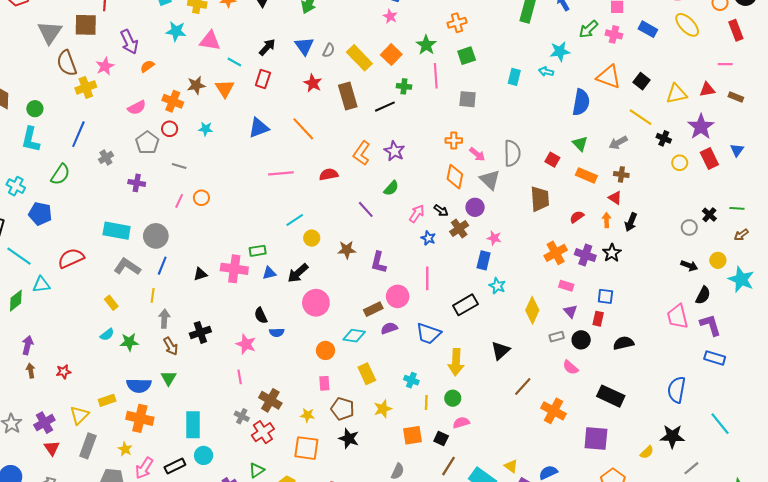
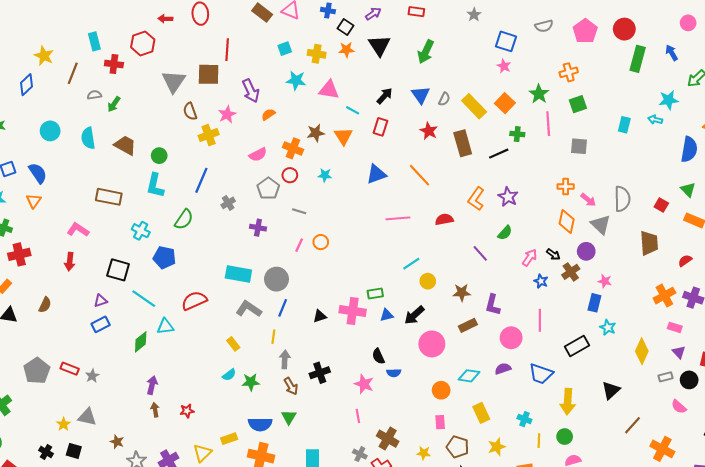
brown semicircle: (67, 63) -> (190, 111), size x0.7
brown rectangle: (373, 309) -> (468, 325), moved

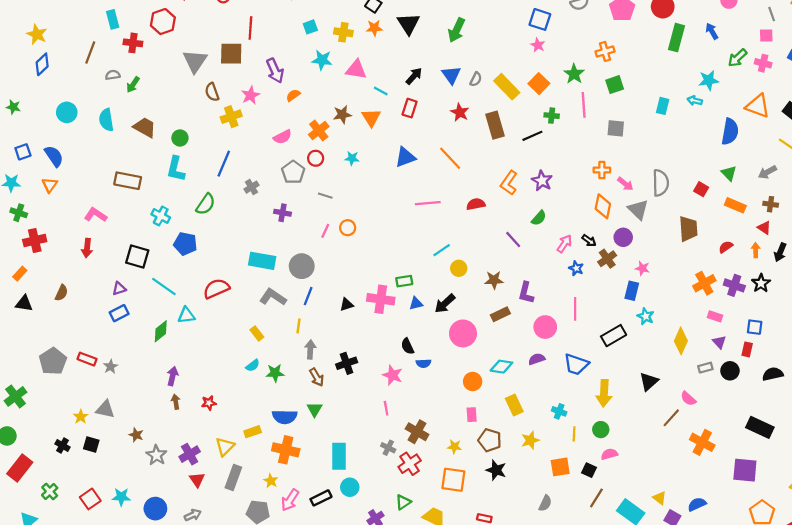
yellow star: (44, 56) -> (37, 34), moved
orange cross: (293, 148) -> (319, 131), turned 30
pink semicircle: (679, 407) -> (688, 399), moved

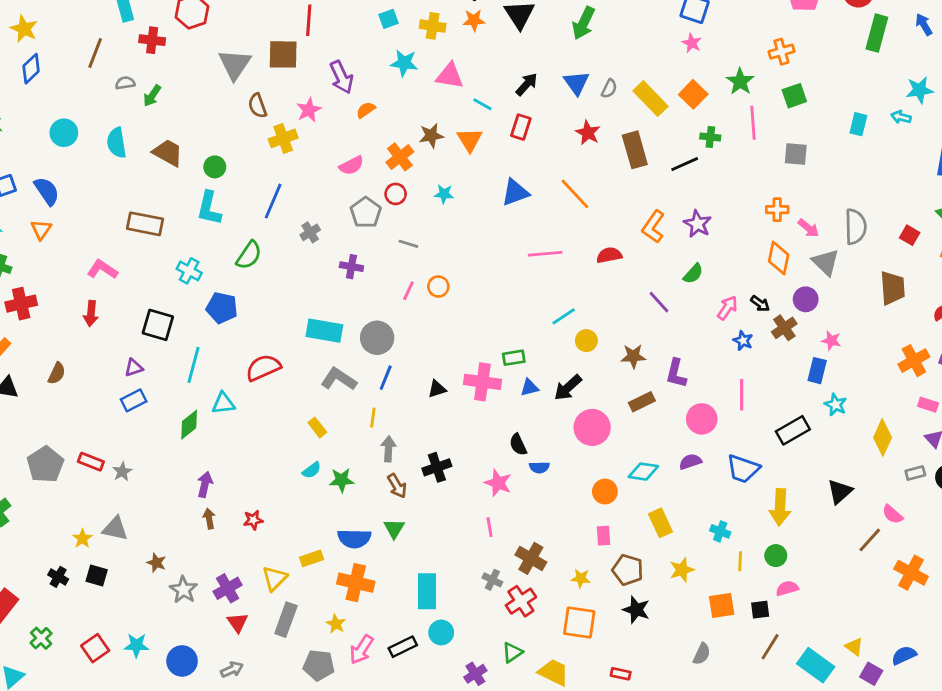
cyan line: (164, 286) -> (193, 365), turned 70
black square: (589, 470) -> (760, 610), turned -32

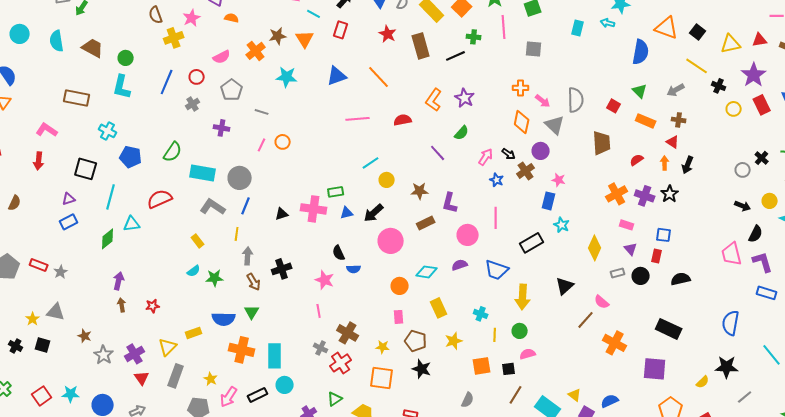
orange semicircle: (366, 110) -> (232, 18), turned 48
red circle: (396, 194) -> (197, 77), moved
cyan star: (444, 194) -> (287, 77), size x1.5
green semicircle: (249, 255) -> (173, 152), moved
orange cross: (356, 583) -> (242, 350), moved

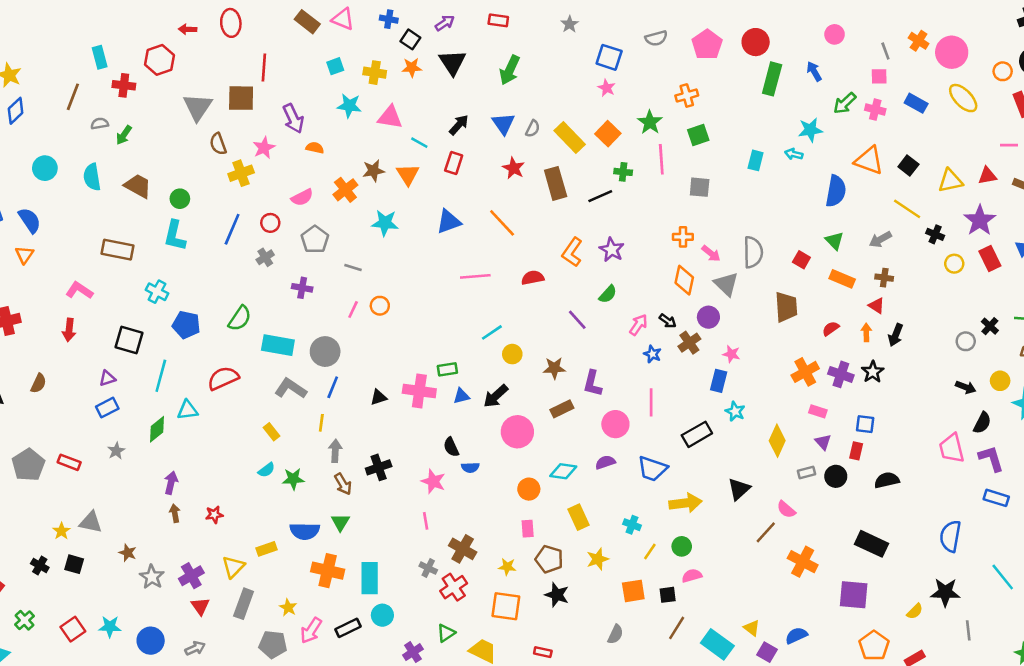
gray star: (61, 272) -> (116, 451), moved
yellow arrow: (523, 297) -> (686, 503), turned -100
yellow line: (495, 335) -> (650, 551), turned 32
gray line: (745, 397) -> (968, 630), turned -56

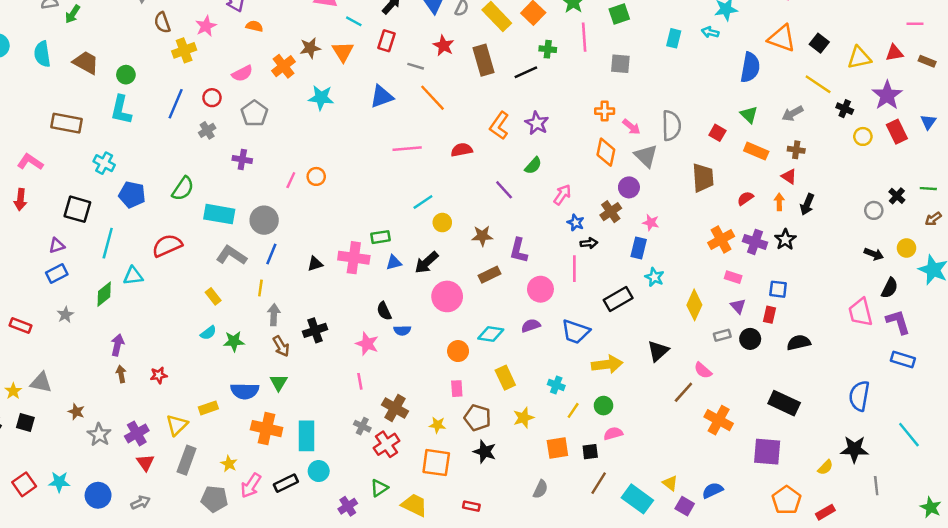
gray line: (353, 267) -> (416, 66), moved
black arrow: (668, 321) -> (589, 243), moved, turned -42

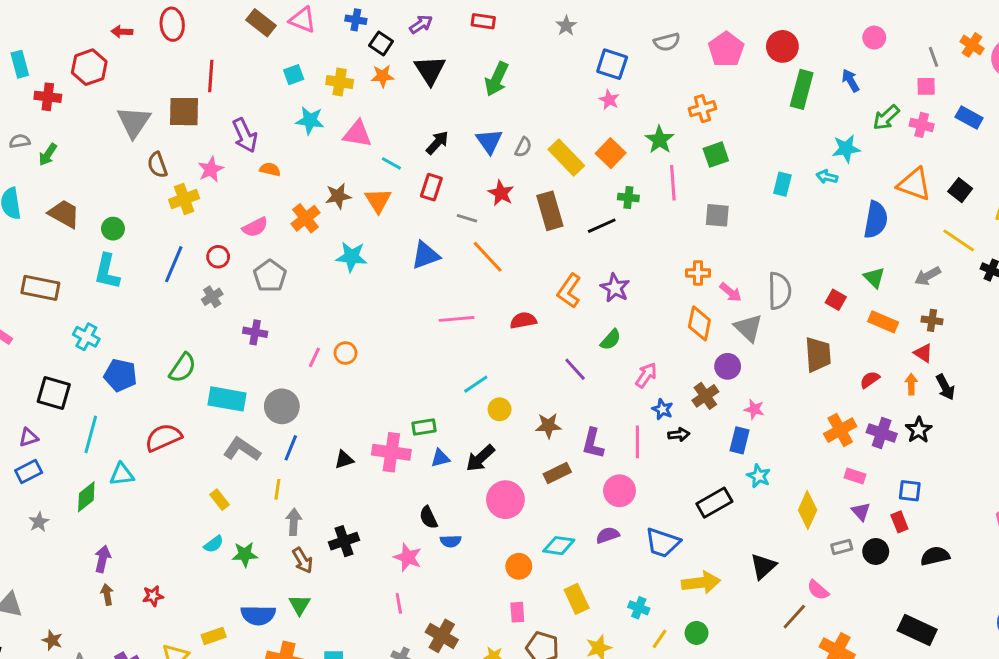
black arrow: (807, 204) -> (945, 387), turned -50
pink line: (574, 269) -> (637, 442), moved
red rectangle: (770, 315) -> (899, 522), turned -35

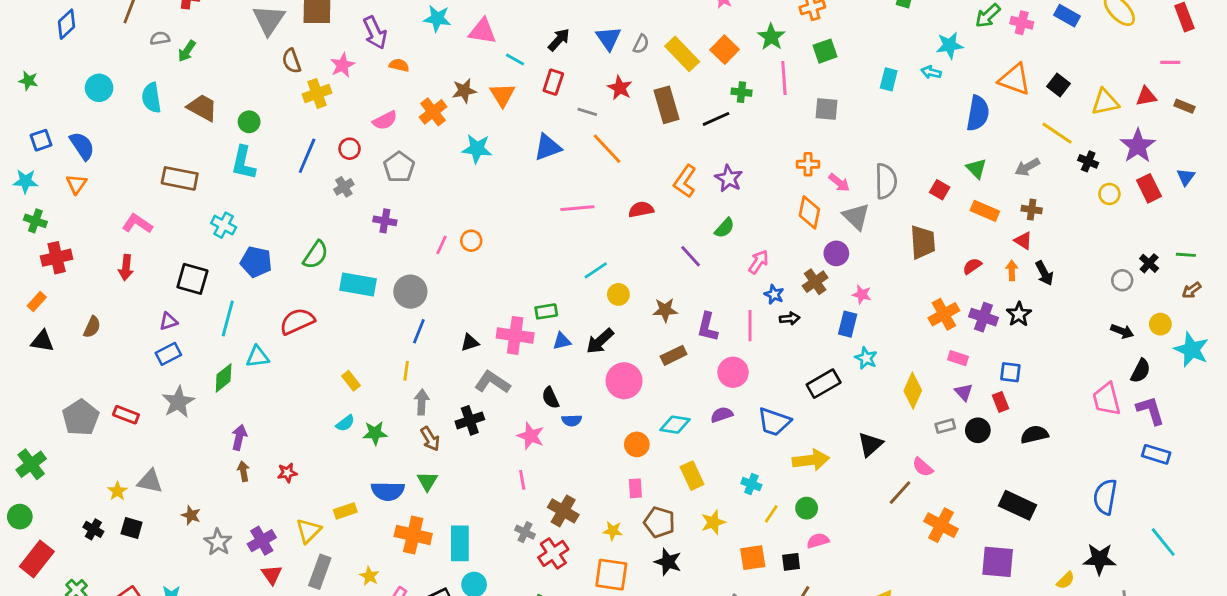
gray L-shape: (242, 449) -> (492, 382), moved
gray star: (39, 522) -> (178, 402), size x1.6

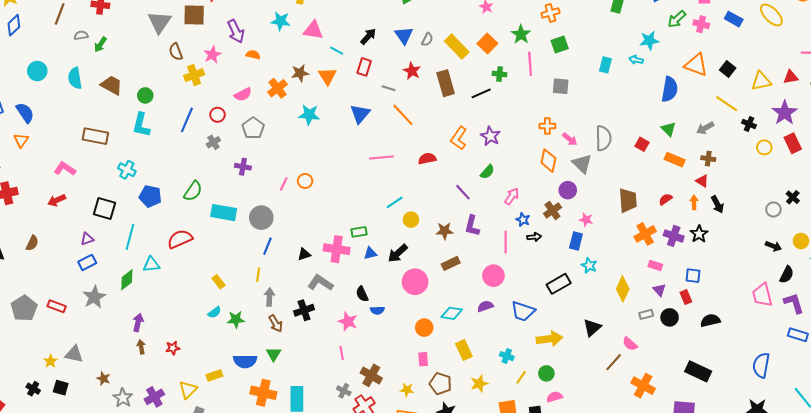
blue triangle: (548, 147) -> (360, 114), turned -30
brown trapezoid: (923, 242) -> (628, 200), moved
red arrow: (126, 268) -> (57, 200), turned 60
purple L-shape: (708, 327) -> (472, 226), moved

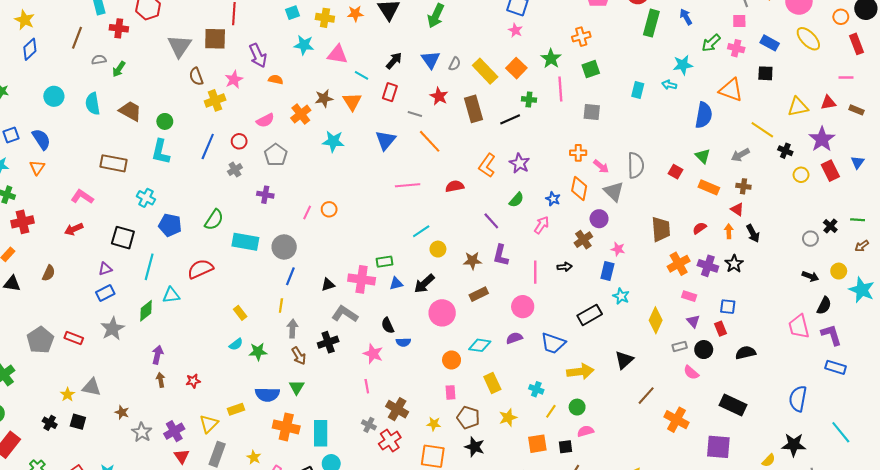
black square: (728, 69) -> (765, 73), moved, turned -35
blue star: (523, 220) -> (553, 199), moved
pink semicircle: (630, 344) -> (691, 373), moved

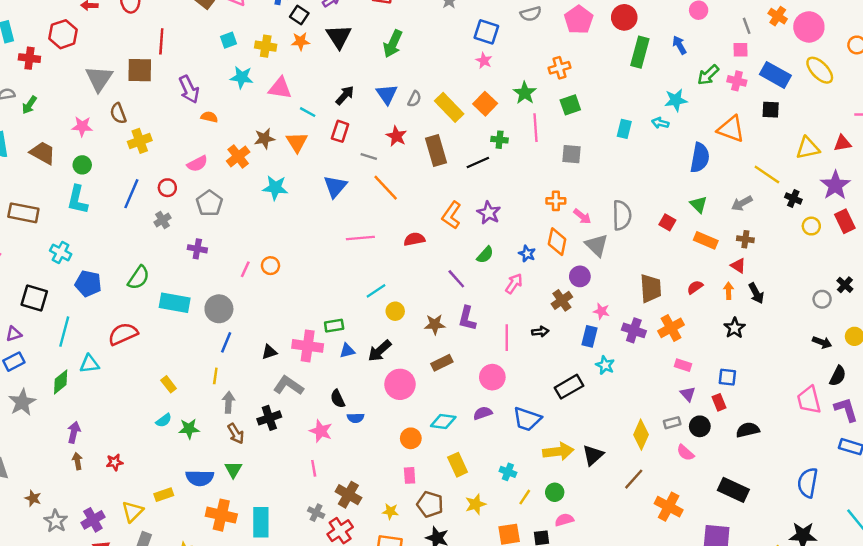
blue rectangle: (770, 43) -> (775, 75), size x1.4
pink star: (234, 80) -> (82, 127), moved, turned 30
purple cross: (708, 266) -> (634, 330), moved
yellow diamond: (656, 320) -> (641, 435), moved
black triangle: (624, 360) -> (593, 455), moved

